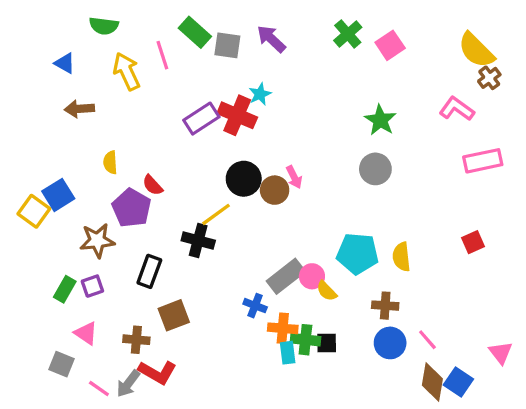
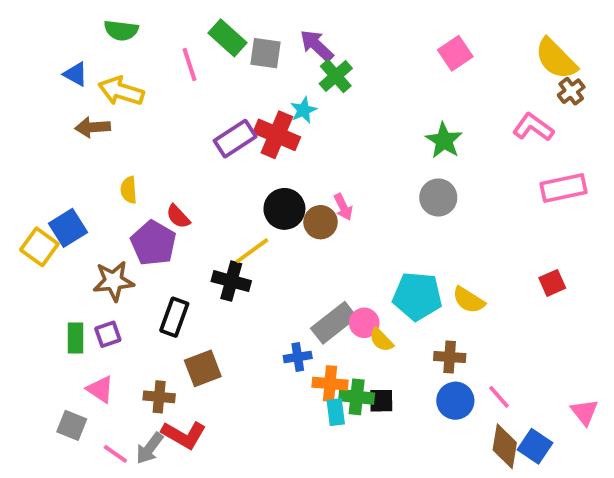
green cross: (348, 34) -> (336, 76), moved
yellow arrow: (127, 71) -> (121, 91), moved, turned -48
yellow semicircle: (401, 257) -> (469, 300), turned -52
green rectangle: (65, 289) -> (76, 338), turned -30
blue cross: (255, 306) -> (298, 357), turned -30

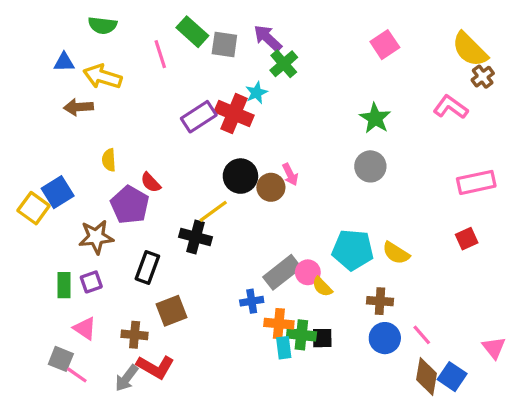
blue triangle: (76, 74) -> (64, 62), turned -30
pink rectangle: (564, 188) -> (476, 182), moved
pink line: (115, 454) -> (77, 375), moved

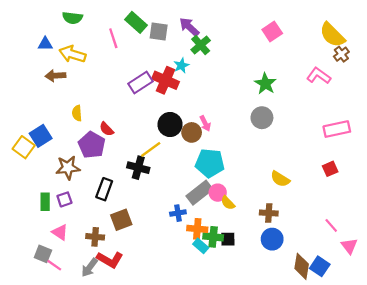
cyan pentagon: (353, 250) -> (210, 163), moved
pink line: (422, 335) -> (331, 225), moved
cyan rectangle: (284, 348) -> (201, 246), turned -42

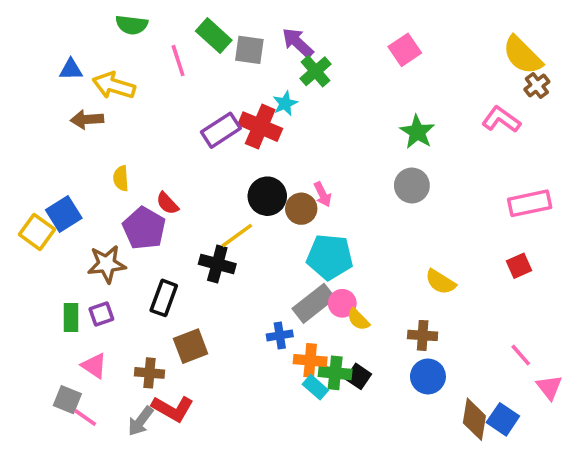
green semicircle: (72, 18) -> (132, 25), moved
pink square: (272, 31) -> (405, 50), moved
black square: (228, 239) -> (358, 376), turned 35

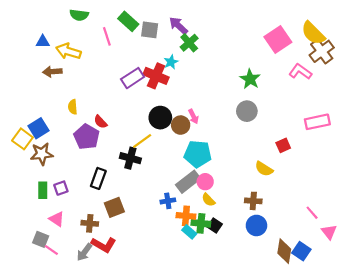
pink square: (405, 50) -> (278, 40), moved, size x1.4
brown cross: (537, 86) -> (322, 51), size x1.6
brown star: (107, 264) -> (42, 154), moved
red square: (519, 266) -> (283, 145), moved
yellow semicircle: (358, 319) -> (208, 200), moved

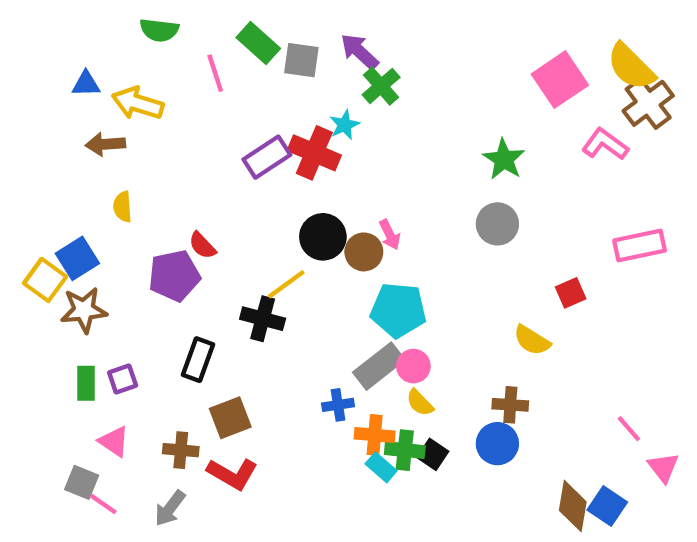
yellow semicircle: (73, 107) -> (123, 207), moved
purple pentagon: (87, 137) -> (174, 276), turned 30
blue circle: (256, 225) -> (497, 444), moved
red L-shape: (104, 245) -> (232, 474), moved

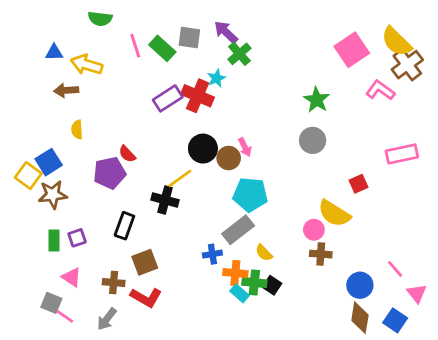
green rectangle: (258, 43) -> (162, 48), moved
yellow semicircle: (532, 340) -> (334, 213), size x1.4
pink circle: (413, 366) -> (314, 230), moved
blue circle: (497, 444) -> (360, 285), moved
blue square: (607, 506) -> (395, 320), moved

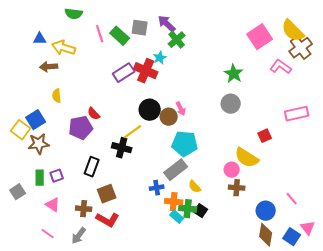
pink triangle: (417, 293) -> (308, 228), moved
gray square: (51, 303) -> (18, 192), moved, turned 35

